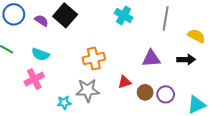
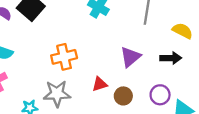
purple triangle: (151, 58) -> (130, 57), turned -36
purple circle: (166, 94) -> (160, 95), moved

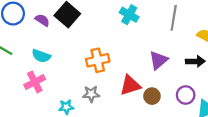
red triangle: (100, 84) -> (130, 85), size x1.5
gray star: (57, 94) -> (91, 94), size x0.7

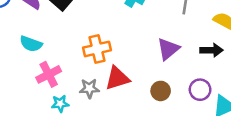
pink cross: (35, 82) -> (49, 74), moved
red triangle: (130, 85) -> (117, 78), moved

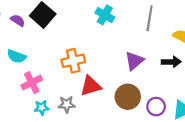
gray star: (89, 88) -> (67, 104), moved
purple circle: (200, 90) -> (156, 107), moved
brown circle: (161, 91) -> (128, 97), size x1.5

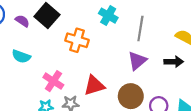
gray line: (150, 18) -> (140, 28), moved
orange cross: (73, 61) -> (77, 40), moved, turned 30
pink cross: (32, 83) -> (53, 81), moved, turned -30

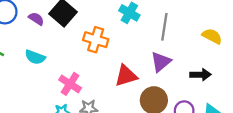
black arrow: (174, 62) -> (200, 75), moved
red triangle: (94, 85) -> (126, 76), moved

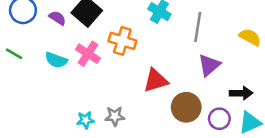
purple triangle: (161, 62) -> (209, 65), moved
black arrow: (200, 75) -> (241, 93), moved
pink cross: (70, 84) -> (88, 54), moved

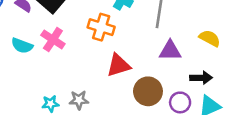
yellow semicircle: (250, 37) -> (210, 38), moved
orange cross: (122, 41) -> (101, 27), moved
purple triangle: (209, 65) -> (170, 51), turned 40

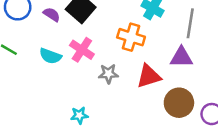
purple triangle: (170, 51) -> (181, 57), moved
gray star: (79, 100) -> (108, 74), moved

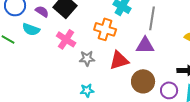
cyan semicircle: (50, 56) -> (31, 29), moved
cyan star: (79, 115) -> (87, 90), moved

